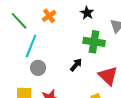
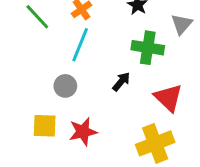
cyan line: (31, 46) -> (80, 45), moved

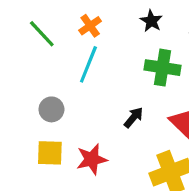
black arrow: (121, 82) -> (134, 117), moved
gray circle: (65, 86) -> (51, 109), moved

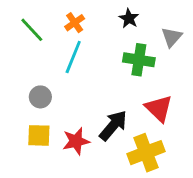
black arrow: (134, 117) -> (113, 125), moved, size x1.6

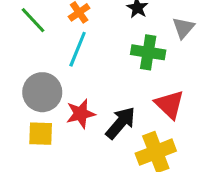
gray circle: (40, 97) -> (42, 92), size x1.6
red star: (76, 141) -> (81, 114), moved

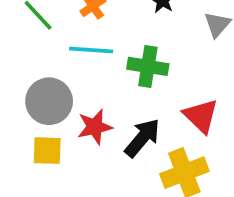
cyan line: (78, 49) -> (91, 50), turned 72
green cross: (148, 52) -> (148, 66), moved

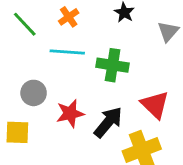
gray circle: (49, 101) -> (34, 93), size x0.7
yellow square: (47, 151) -> (17, 132), moved

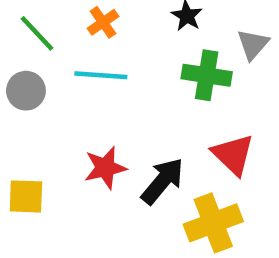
green cross: (113, 65) -> (207, 75), moved
gray circle: (34, 93) -> (26, 91), moved

